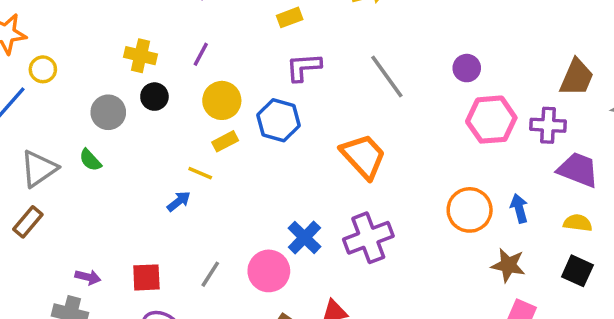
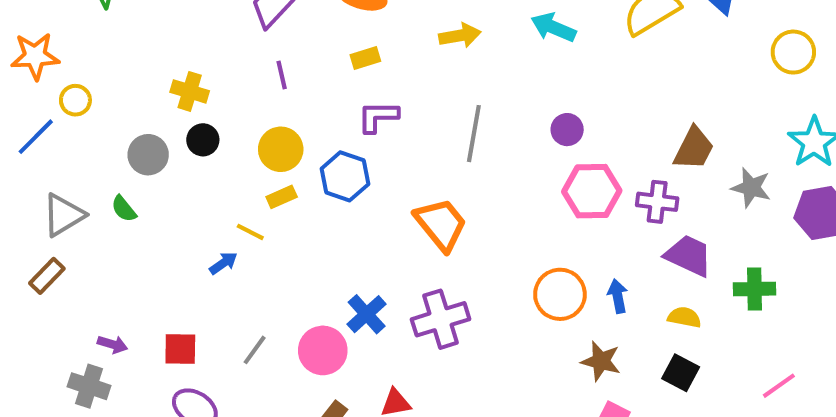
purple line: (201, 54) -> (282, 75), moved, turned -45
gray line: (387, 76) -> (474, 134), turned 42

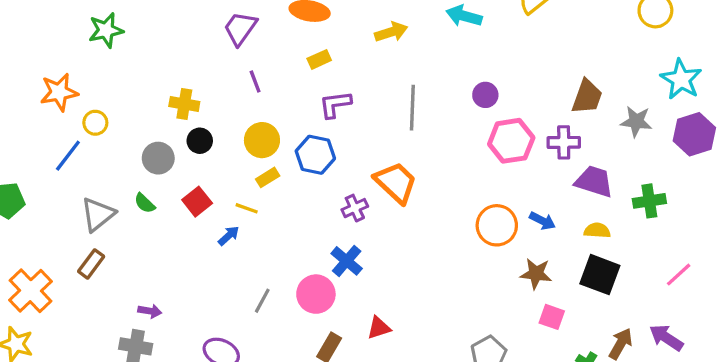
blue arrow: (618, 296) -> (542, 221), turned 135
purple cross: (441, 319) -> (355, 208), moved, size x0.6
red square: (180, 349) -> (197, 202), moved, turned -32
black square: (681, 373) -> (600, 275), size x1.4

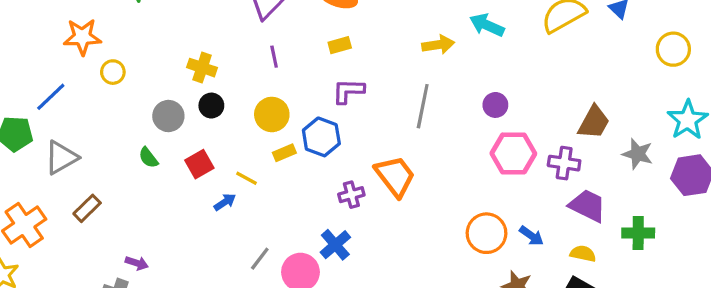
yellow arrow: (391, 32) -> (438, 45), moved
blue line: (68, 156) -> (51, 97), moved
yellow rectangle: (268, 177) -> (284, 153), moved
gray triangle: (98, 214) -> (61, 158), moved
gray line: (262, 301) -> (260, 259), moved

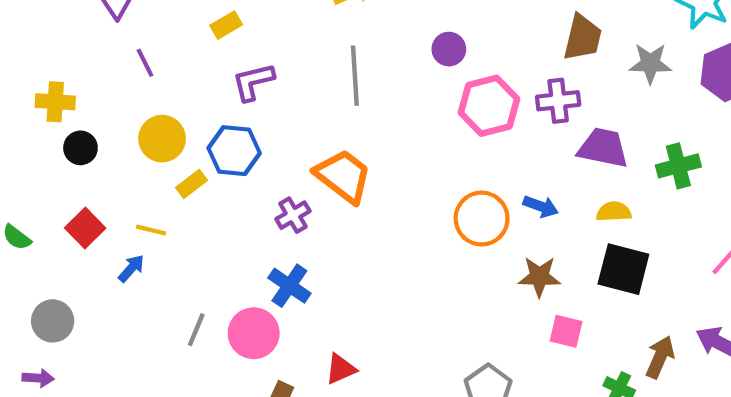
gray circle: (168, 116) -> (53, 321), moved

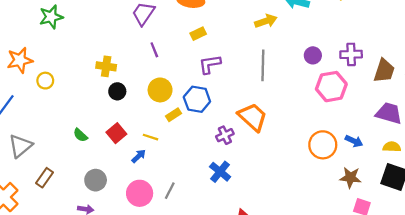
brown trapezoid: (583, 38) -> (384, 71), moved
purple cross: (558, 101) -> (351, 54), moved
pink circle: (254, 333) -> (140, 193), moved

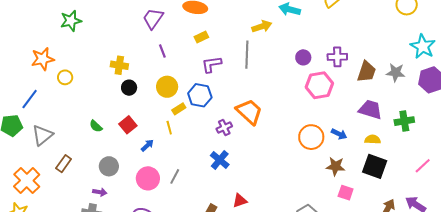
gray line: (263, 65) -> (247, 55), moved
yellow line: (151, 137) -> (169, 128), moved, turned 56

